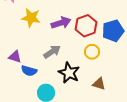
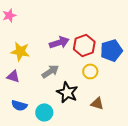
yellow star: (31, 18) -> (20, 51), moved
blue semicircle: (29, 71) -> (19, 105), moved

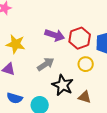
purple arrow: (59, 42) -> (55, 35), turned 36
brown triangle: (97, 103) -> (85, 97), moved

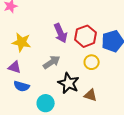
purple arrow: (55, 35) -> (61, 33), turned 48
blue semicircle: (15, 98) -> (22, 86), moved

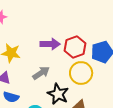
purple arrow: (61, 33) -> (50, 44), turned -66
yellow circle: (92, 62) -> (81, 73), size x1.5

